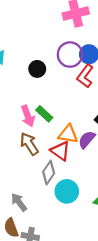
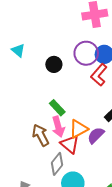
pink arrow: (28, 116) -> (58, 127), moved
orange triangle: (68, 134) -> (78, 129), turned -42

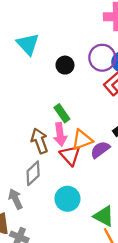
cyan triangle: (18, 50) -> (28, 44), size x1.5
gray diamond: (57, 164) -> (33, 173), moved

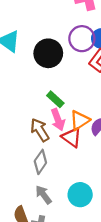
black circle: (65, 65) -> (48, 53), size x1.6
gray arrow: (15, 199) -> (43, 195), moved
cyan circle: (67, 199) -> (80, 195), moved

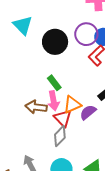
brown arrow: (40, 130) -> (36, 107), turned -60
gray diamond: (40, 162) -> (60, 136), moved

